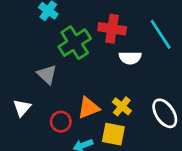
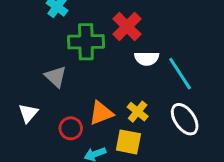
red cross: (112, 29) -> (127, 27), turned 36
cyan line: (161, 34) -> (180, 74), moved
green cross: (75, 43) -> (86, 42), turned 32

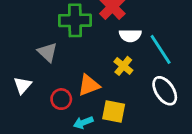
yellow cross: (138, 112) -> (123, 66), moved

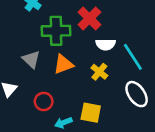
orange triangle: (89, 85) -> (63, 64), moved

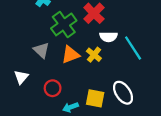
green cross: (56, 31) -> (64, 24), turned -35
yellow cross: (99, 72) -> (94, 55), moved
white ellipse: (137, 94) -> (123, 93), moved

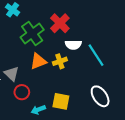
gray triangle: (41, 50) -> (12, 74), moved
yellow cross: (94, 55) -> (60, 61), turned 32
white ellipse: (123, 93) -> (100, 96), moved

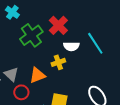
cyan line: (96, 55) -> (95, 43), moved
orange triangle: (38, 61) -> (37, 75), moved

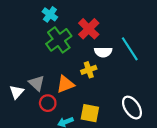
cyan cross: (12, 12) -> (50, 14), moved

